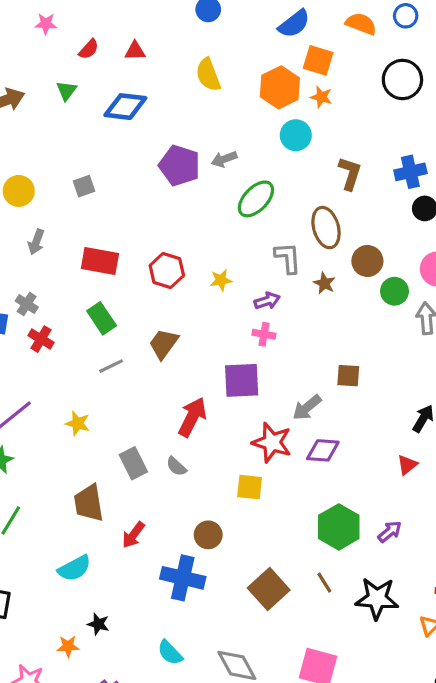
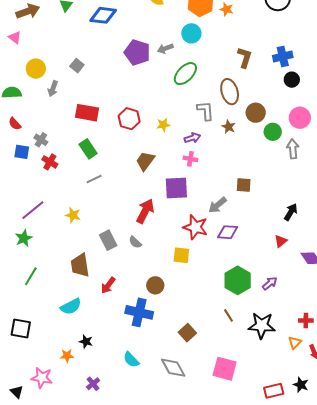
cyan circle: (296, 135) -> (191, 33), moved
gray square: (84, 186) -> (77, 66), turned -32
gray arrow: (36, 242) -> (53, 89), moved
brown trapezoid: (164, 344) -> (145, 161), moved
brown square: (269, 589) -> (187, 333), moved, size x0.7

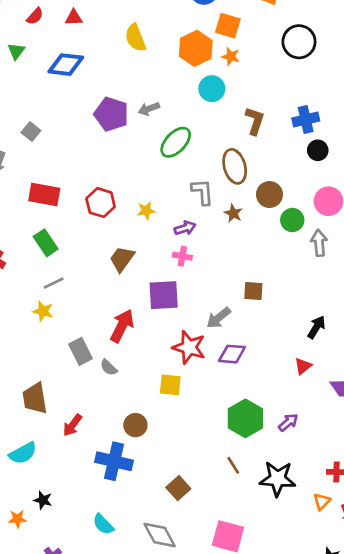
cyan circle: (191, 33) -> (212, 89), moved
yellow star: (73, 215) -> (43, 311), moved
gray rectangle: (108, 240) -> (80, 351), moved

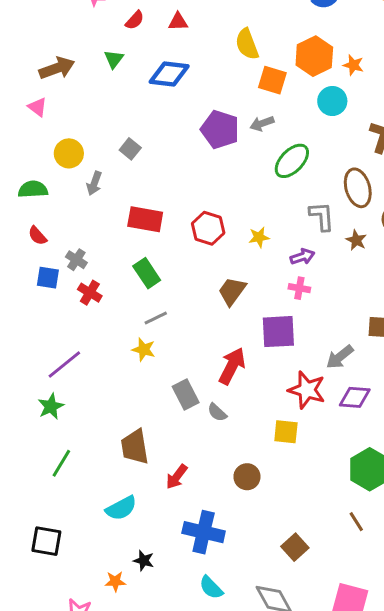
orange square: (228, 26) -> (272, 80), moved
blue cross: (114, 461) -> (204, 532), moved

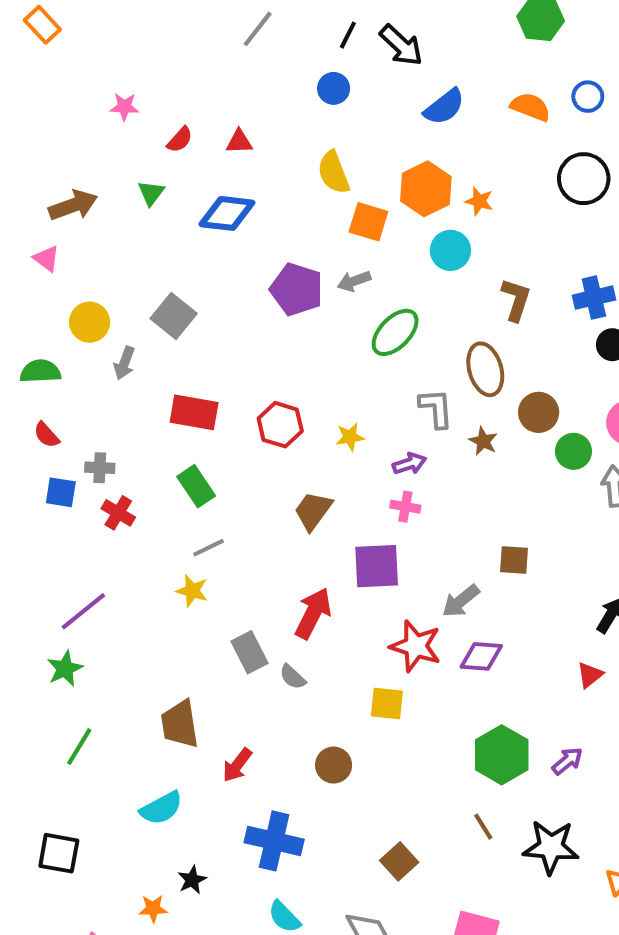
gray square: (130, 149) -> (174, 316), size x1.5
gray cross: (76, 260) -> (100, 468), turned -30
black star: (144, 561) -> (192, 880), turned 30

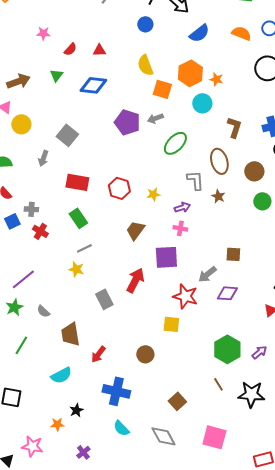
yellow circle: (90, 322) -> (21, 124), moved
brown circle: (539, 412) -> (254, 171), moved
blue square: (61, 492) -> (12, 221), turned -35
purple diamond: (481, 656) -> (227, 293), moved
gray semicircle: (293, 677) -> (43, 311), moved

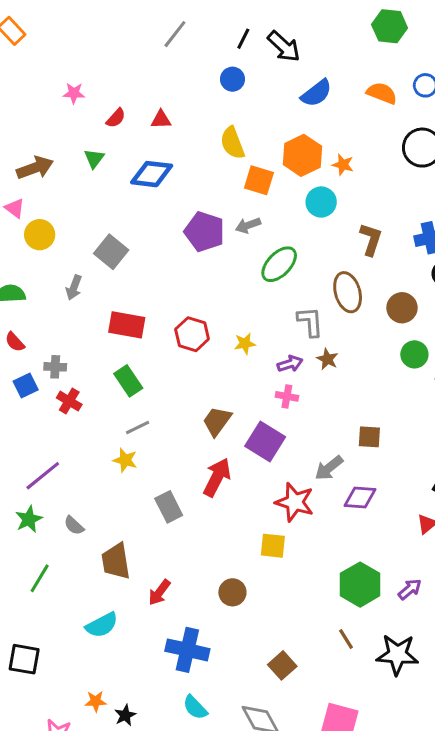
brown star: (218, 196) -> (327, 359), moved
brown trapezoid: (135, 230) -> (217, 421), moved
purple square: (166, 257) -> (265, 442), turned 35
black star: (76, 410) -> (125, 715), moved

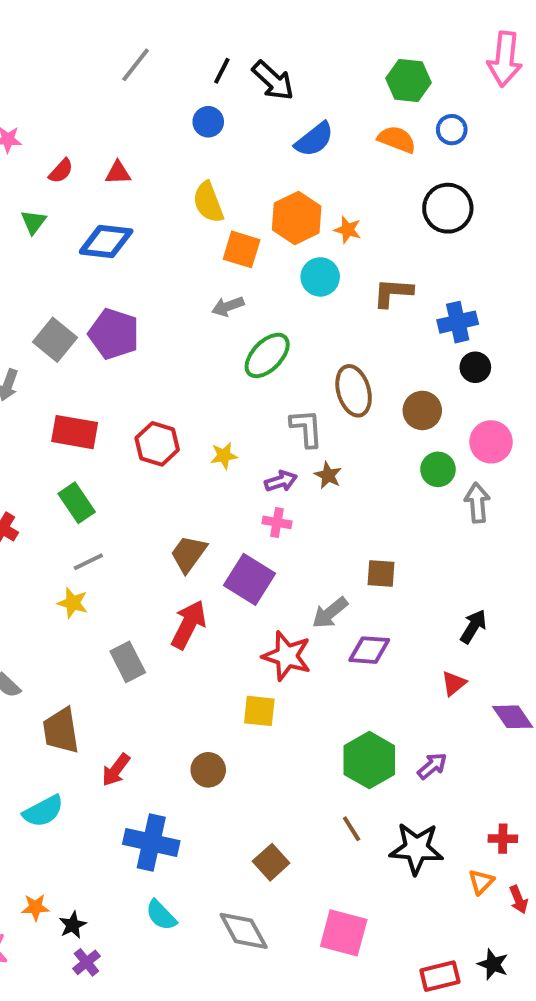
green hexagon: (390, 26) -> (409, 81), moved
purple pentagon: (204, 232) -> (114, 334), moved
brown L-shape: (371, 239) -> (393, 293), moved, turned -104

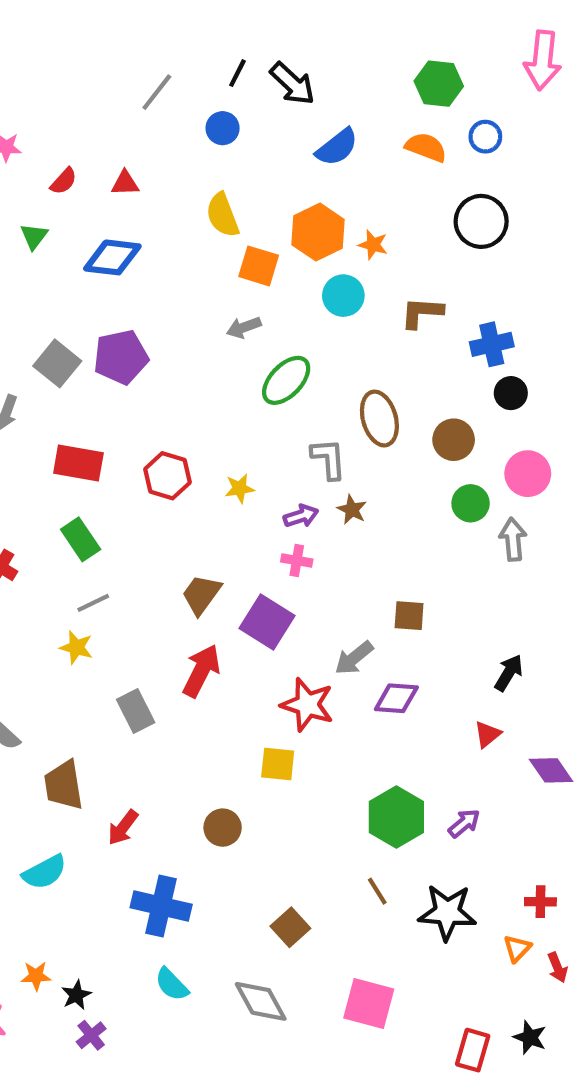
gray line: (136, 65) -> (157, 92), moved
purple pentagon: (114, 334) -> (121, 357), turned -30
red rectangle: (440, 976) -> (473, 1050), turned -60

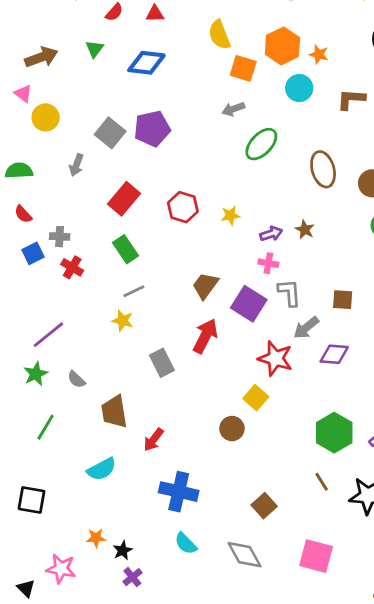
gray L-shape: (329, 459) -> (289, 293), moved
red rectangle: (78, 463) -> (124, 199), turned -60
yellow square: (278, 764) -> (256, 398), turned 35
brown circle: (223, 828) -> (232, 429), moved

